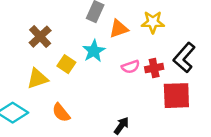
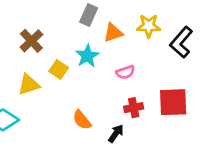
black L-shape: (184, 58) -> (181, 42), moved
red cross: (154, 68) -> (134, 108), moved
orange semicircle: (61, 113) -> (82, 120), moved

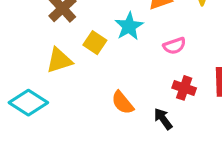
red cross: (134, 108) -> (184, 88), turned 30
black arrow: (116, 134) -> (163, 119), turned -72

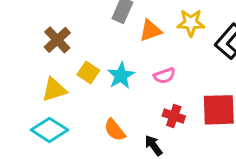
cyan star: (129, 26) -> (121, 76), moved
cyan diamond: (28, 103) -> (49, 130), moved

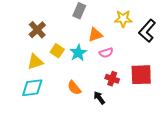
orange triangle: (150, 31) -> (95, 35), moved
cyan diamond: (49, 130) -> (32, 88), turned -40

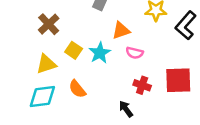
pink semicircle: (106, 53) -> (135, 53), turned 32
orange semicircle: (74, 88) -> (77, 89), moved

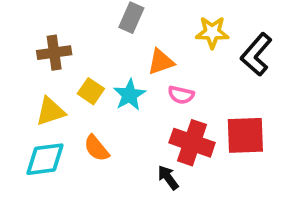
brown cross: (49, 24) -> (54, 53), turned 35
red cross: (142, 85) -> (192, 143), size x1.6

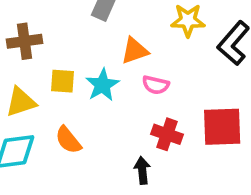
yellow square: (91, 91) -> (63, 81), turned -30
red cross: (192, 143) -> (167, 134), size x0.7
black arrow: (168, 178) -> (142, 170), turned 30

